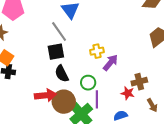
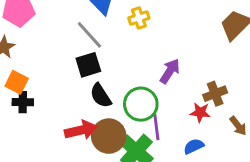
yellow cross: (97, 51) -> (139, 18), moved
green circle: (88, 83) -> (141, 104), size x1.5

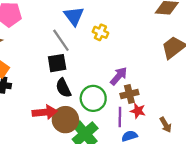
yellow cross: (139, 18) -> (100, 32), turned 35
brown cross: (215, 94) -> (129, 94), moved
purple line: (156, 127) -> (120, 117), moved

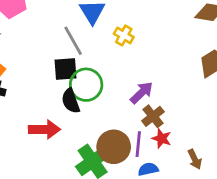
brown cross: (129, 94) -> (153, 116), turned -30
green circle: (93, 98) -> (86, 85), moved
brown circle: (65, 120) -> (114, 147), moved

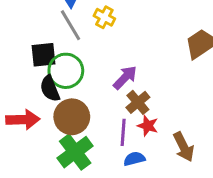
gray line: (73, 41) -> (71, 25), moved
brown circle: (114, 147) -> (72, 117), moved
brown arrow: (195, 159) -> (184, 147), size x1.4

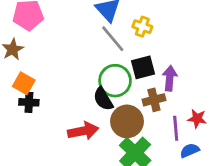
black square: (44, 55) -> (143, 67), moved
purple arrow: (125, 78) -> (170, 78), turned -30
brown cross: (138, 102) -> (154, 100), moved, turned 35

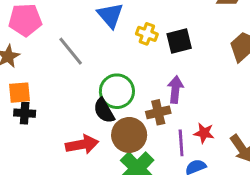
gray line: (113, 39) -> (71, 51), moved
black square: (143, 67) -> (179, 41), moved
orange square: (24, 83) -> (19, 93), turned -35

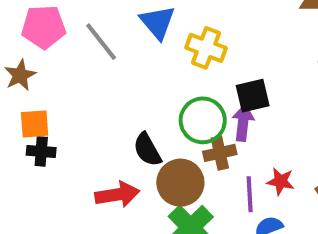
yellow cross: (147, 34) -> (206, 48), size x1.4
black square: (179, 41) -> (253, 96), moved
gray line: (71, 51) -> (101, 42), moved
green circle: (117, 91) -> (203, 120), moved

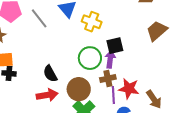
black semicircle: (147, 150) -> (50, 74), moved
brown cross: (220, 153) -> (108, 78), moved
red star: (281, 181) -> (129, 89), size x1.5

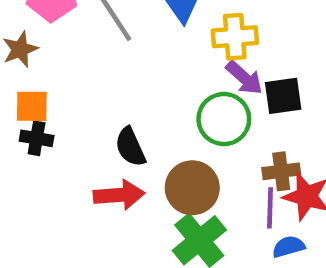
yellow cross: (92, 22) -> (235, 37), turned -30
purple arrow: (110, 59) -> (244, 78), moved, turned 120
brown cross: (108, 78) -> (281, 171), moved

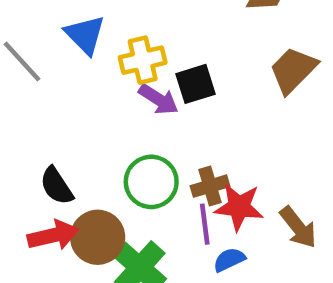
black square: (283, 96) -> (195, 84), moved
green circle: (224, 119) -> (151, 182), moved
brown circle: (192, 188) -> (98, 237), moved

